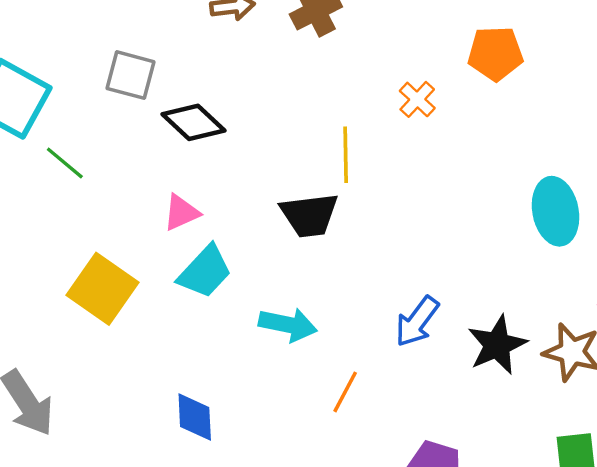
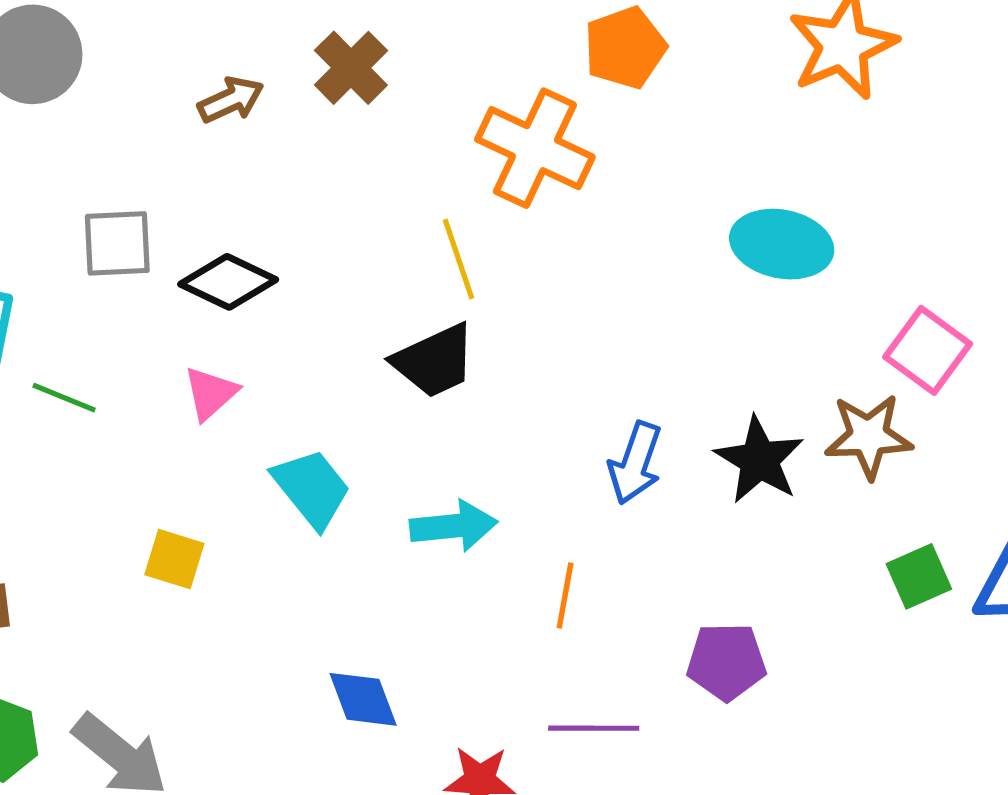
orange cross: (417, 99) -> (535, 148), size x2.0
cyan ellipse: (556, 211) -> (782, 244), turned -50
pink triangle: (181, 213) -> (210, 393), moved
cyan trapezoid: (205, 272) -> (312, 488), turned -64
yellow square: (102, 289) -> (174, 559), size x0.6

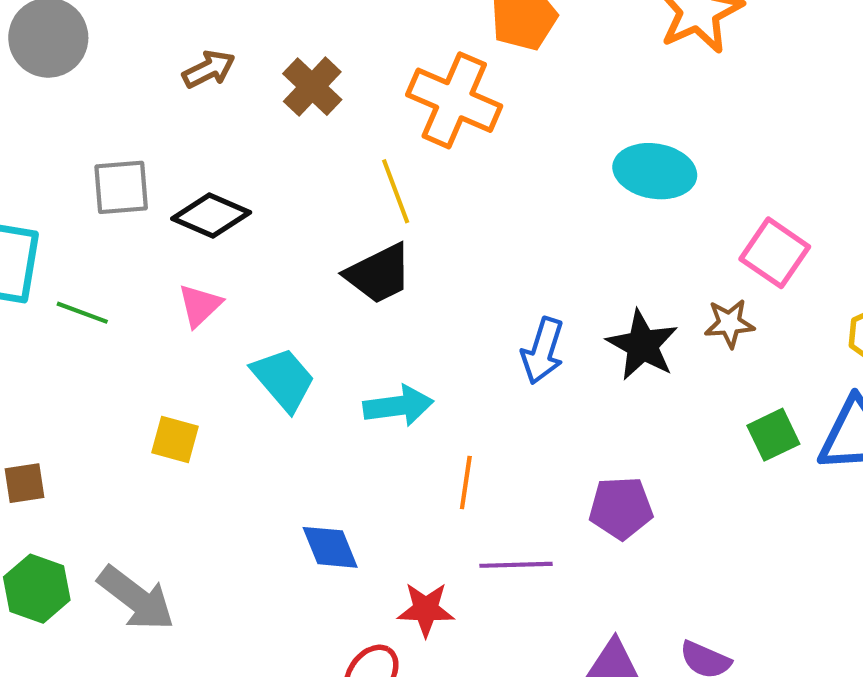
brown cross: (351, 68) -> (312, 87), moved
brown star: (869, 436) -> (729, 323), size x0.7
orange line: (565, 595) -> (466, 483), moved

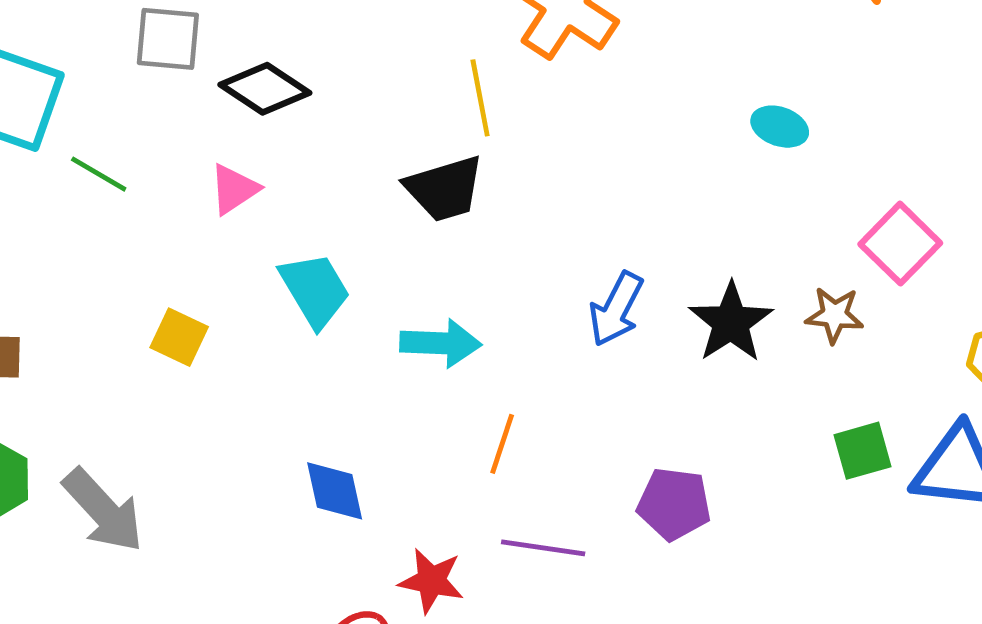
cyan ellipse: (655, 171) -> (780, 127), size x0.6

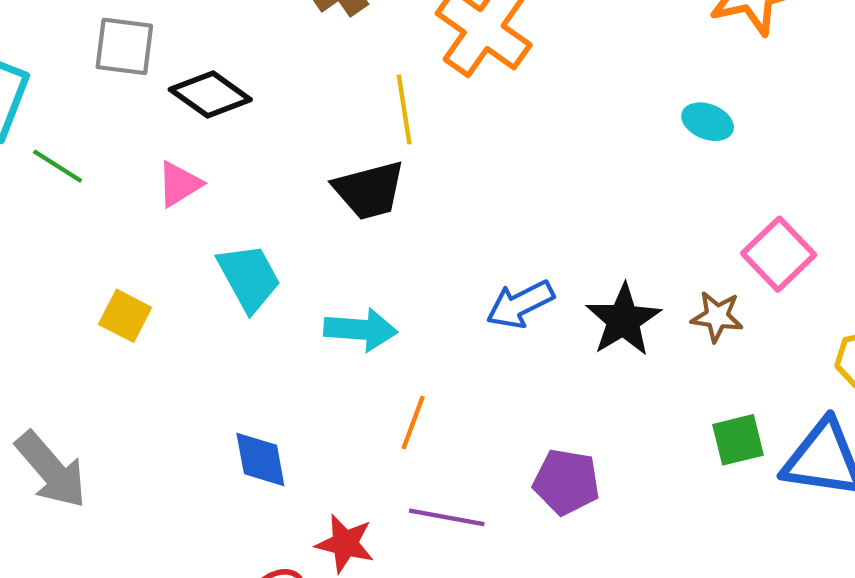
cyan ellipse: (780, 127) -> (708, 122), moved
blue arrow: (616, 309) -> (520, 304), turned 34

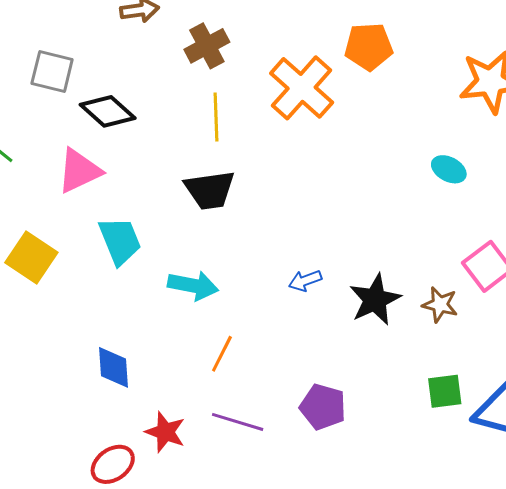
yellow line: (404, 109) -> (216, 117), moved
pink triangle: (179, 184) -> (79, 171), size x1.4
blue arrow: (520, 304) -> (305, 281), size x0.7
yellow square: (125, 316) -> (31, 257), size x1.4

